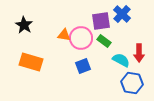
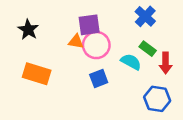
purple square: (101, 21) -> (89, 25), moved
green rectangle: (104, 41) -> (148, 49), moved
cyan semicircle: (121, 60) -> (131, 62), moved

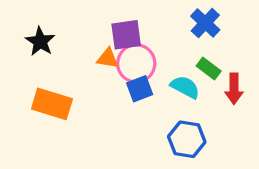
blue square: (99, 79) -> (140, 89), moved
blue hexagon: (157, 99) -> (187, 139), moved

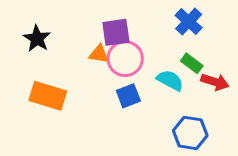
blue square: (140, 89) -> (128, 96), moved
red arrow: (234, 89) -> (215, 82), turned -72
blue hexagon: (187, 139) -> (190, 133), moved

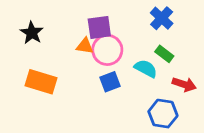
red arrow: (215, 82) -> (184, 84), moved

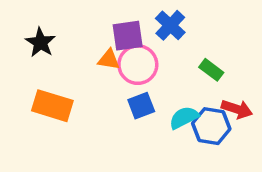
blue cross: (162, 18) -> (170, 25), moved
cyan semicircle: (146, 68) -> (184, 118), moved, turned -55
blue hexagon: (163, 114) -> (211, 126), moved

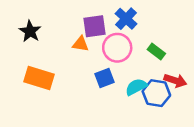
pink circle: (138, 65) -> (117, 48), moved

